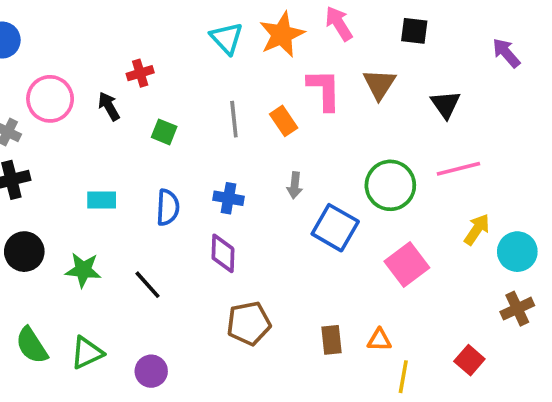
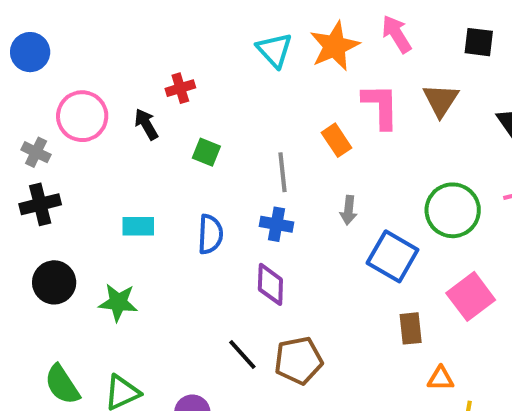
gray line: (234, 119) -> (282, 172), moved
black line: (148, 285) -> (242, 354), moved
brown rectangle: (331, 340) -> (411, 328), moved

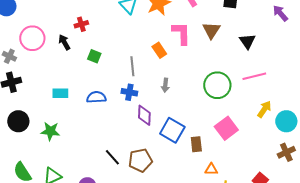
blue semicircle: (210, 234) -> (96, 97), turned -96
blue square: (393, 256) -> (172, 130), moved
purple diamond: (270, 284) -> (144, 115), moved

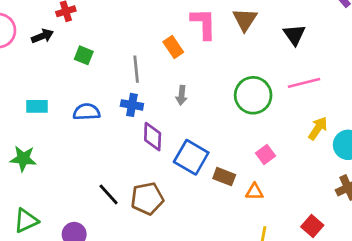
black arrow: (64, 42) -> (42, 36), turned 98
pink square: (226, 128) -> (265, 154), size x0.6
brown rectangle: (196, 144) -> (224, 177), turned -63
orange triangle: (211, 169) -> (254, 192), moved

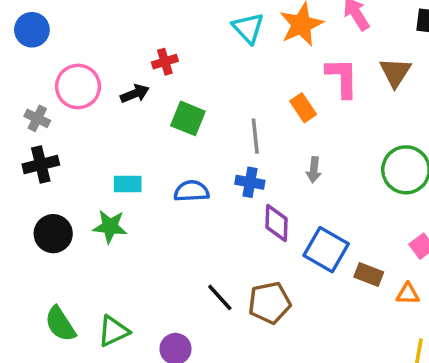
green square: (84, 55) -> (188, 118), size x1.4
green star: (23, 159) -> (110, 227), moved

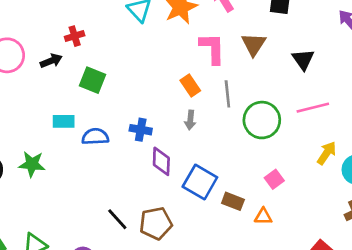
orange rectangle: (303, 108) -> (190, 86), moved
gray line: (255, 136) -> (227, 94), moved
cyan rectangle: (128, 184) -> (64, 121), moved

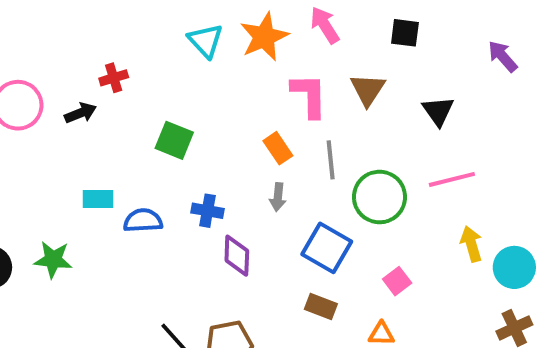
green square: (92, 80) -> (174, 140), moved
yellow arrow: (327, 153) -> (471, 244), turned -50
blue square: (200, 182) -> (327, 248), moved
brown rectangle: (233, 201) -> (321, 306), moved

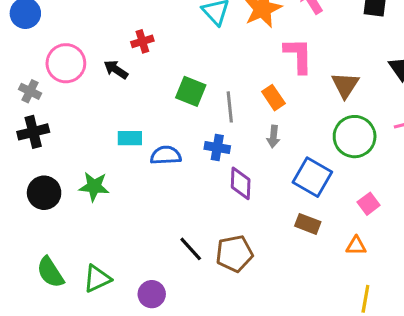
brown triangle: (368, 90) -> (345, 85), moved
black arrow: (80, 113) -> (116, 69), turned -125
gray line: (331, 160) -> (230, 107), moved

